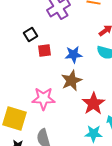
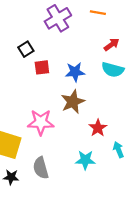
red star: (93, 104) -> (98, 128), size x0.7
cyan star: (93, 134) -> (85, 160), moved

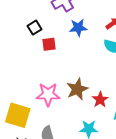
blue star: (75, 72) -> (78, 28), moved
brown star: (73, 102) -> (77, 89), moved

